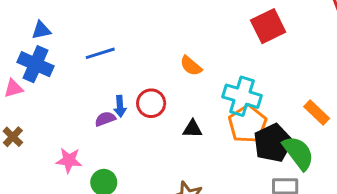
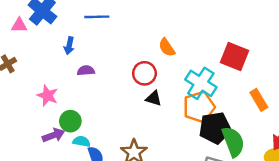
red square: (268, 26) -> (235, 56), moved, turned 32
red circle: (151, 103) -> (144, 73), moved
blue arrow: (120, 106) -> (69, 46), moved
orange rectangle: (317, 113) -> (259, 100), moved

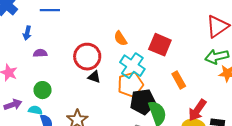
orange semicircle: (167, 47) -> (120, 38), moved
red circle: (144, 73) -> (87, 57), size x1.4
green circle: (70, 121) -> (43, 90), moved

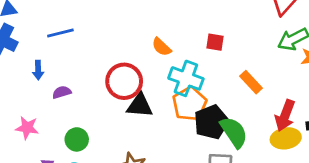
red square: (160, 45) -> (215, 42), size x0.6
black triangle: (94, 77) -> (140, 106), size x1.5

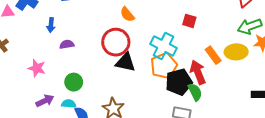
orange semicircle: (162, 47) -> (127, 14), moved
red arrow: (285, 115) -> (198, 72), moved, turned 130
green semicircle: (234, 132) -> (195, 92), size x0.7
yellow ellipse: (286, 138) -> (236, 52), moved

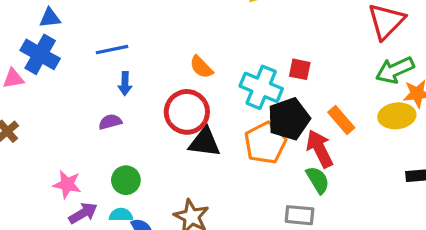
blue arrow: (51, 25) -> (125, 83), moved
cyan cross: (164, 46) -> (261, 87), moved
yellow ellipse: (236, 52) -> (397, 116), moved
pink star: (37, 68) -> (67, 184), moved
black pentagon: (179, 82) -> (289, 119), moved

